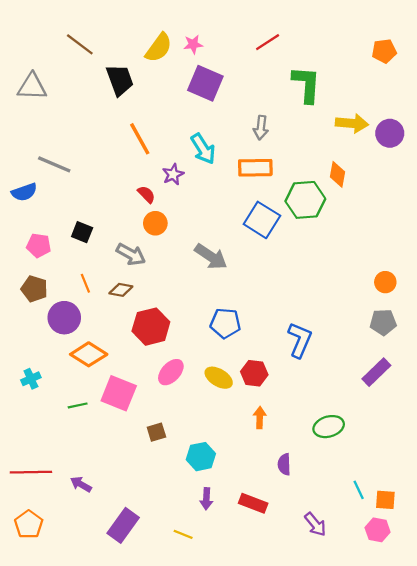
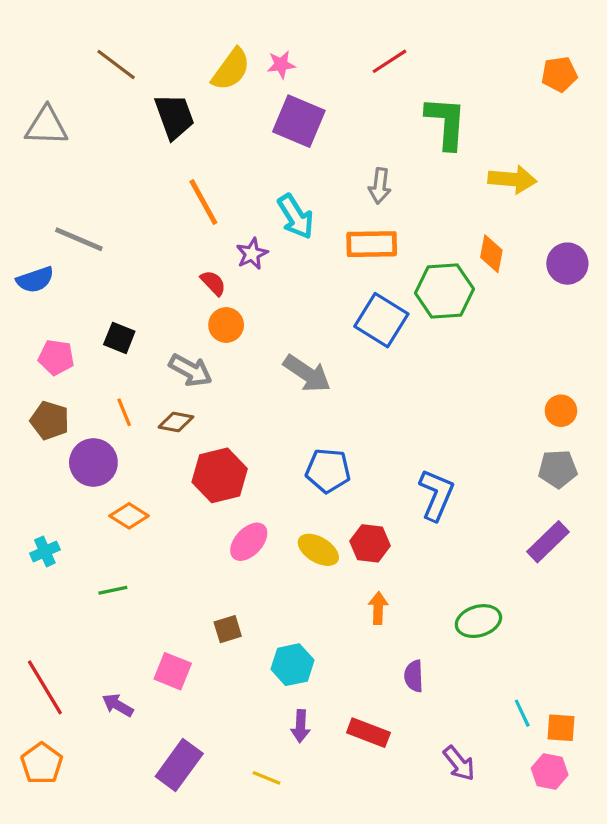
purple circle: (390, 133) -> (567, 264), moved
orange diamond: (89, 354) -> (129, 516), size x0.7
pink square: (119, 393) -> (173, 671), moved, size x0.7
red line: (31, 472) -> (45, 687), turned 60

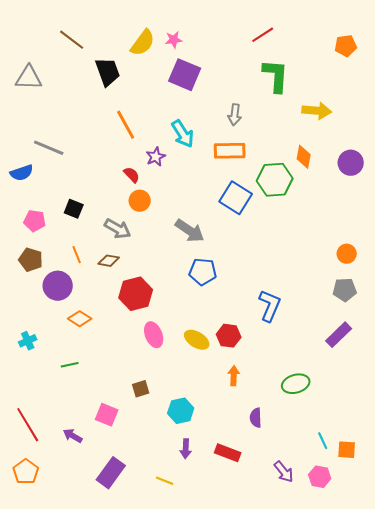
red line: (389, 61) -> (263, 35), moved
blue pentagon: (328, 471) -> (203, 272), moved
pink ellipse: (249, 542) -> (154, 335), turned -65
pink hexagon: (550, 771) -> (320, 477), moved

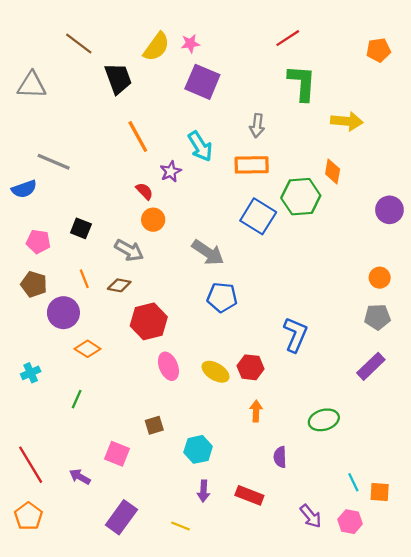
purple circle: (351, 163) -> (389, 210), moved
green line: (70, 365) -> (77, 399), turned -54

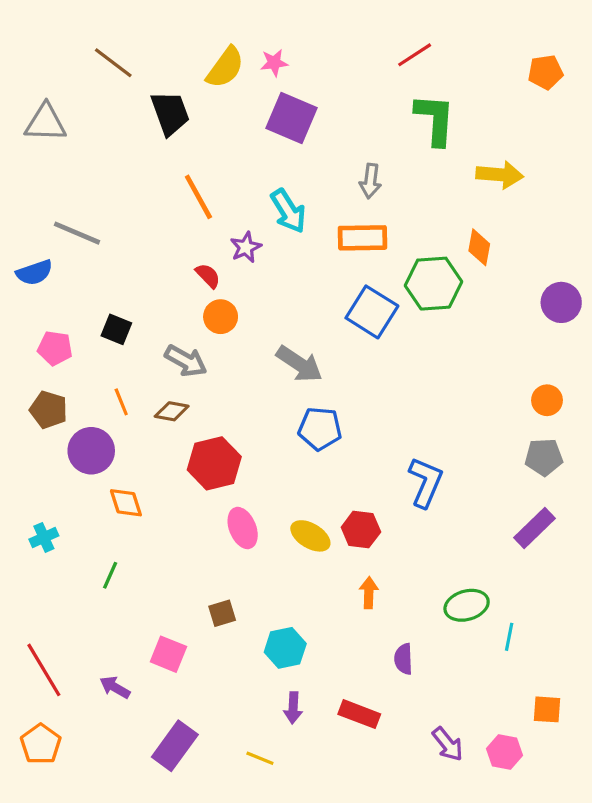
orange diamond: (88, 349) -> (126, 503), turned 40
cyan line: (353, 482) -> (509, 637), moved, turned 36

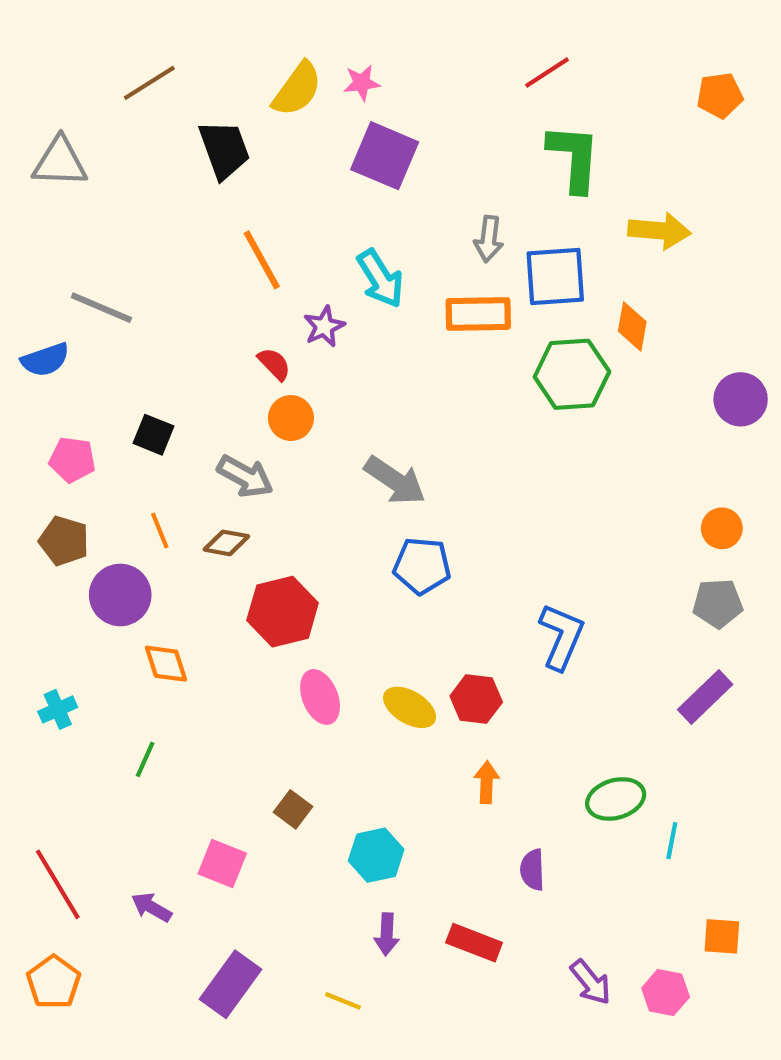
brown line: (113, 63) -> (149, 83), turned -69
blue square: (372, 312) -> (555, 276), moved, turned -36
brown square: (222, 613) -> (293, 809), turned -36

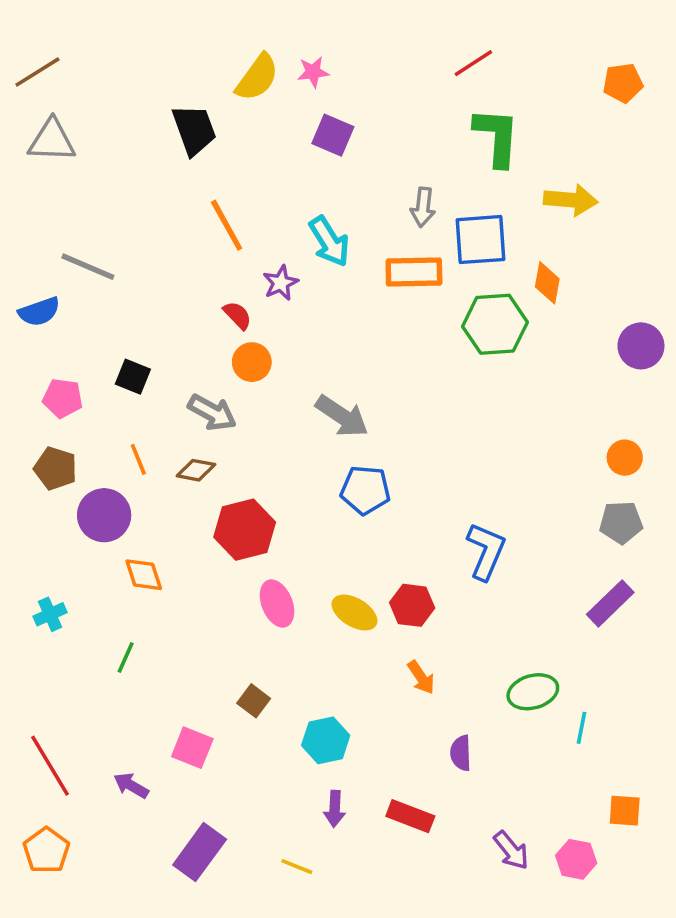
brown line: (149, 83) -> (37, 72), moved
purple square: (385, 156) -> (333, 135), size x0.7
orange arrow: (487, 782) -> (421, 677), turned 144

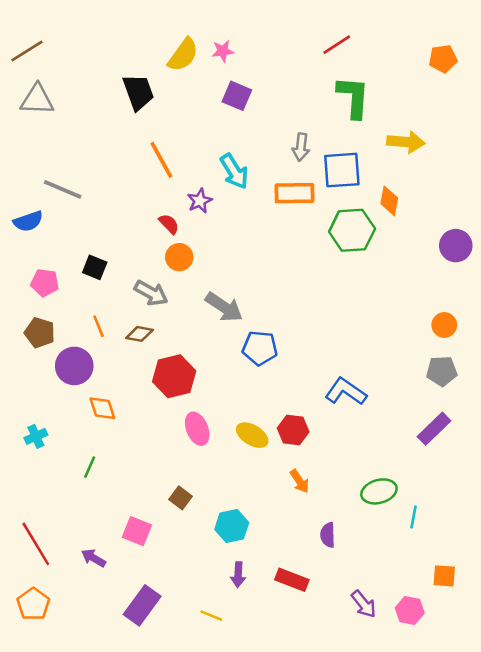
gray arrow: (342, 416) -> (224, 307), moved
blue L-shape: (486, 551) -> (346, 392), turned -78

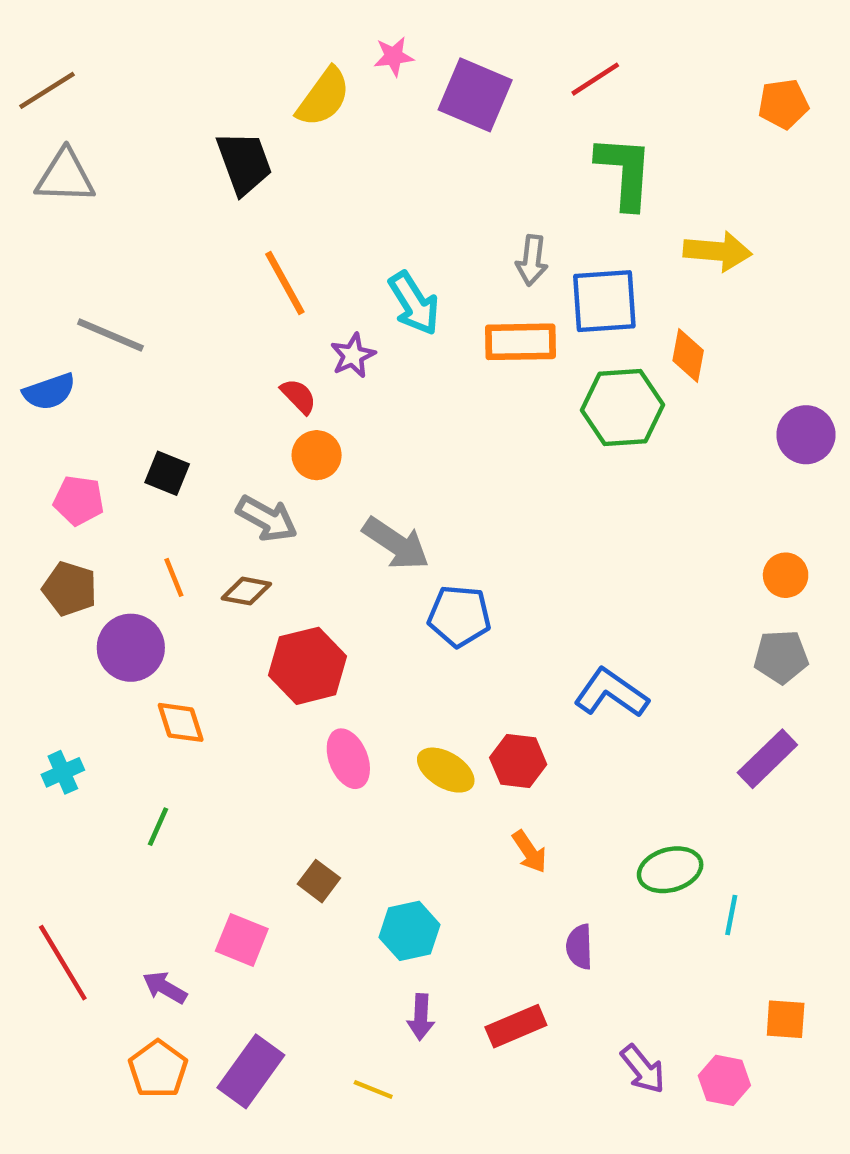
pink star: (223, 51) -> (394, 56), moved
purple square: (237, 96) -> (475, 95), moved, size x1.4
red rectangle: (292, 580) -> (516, 1026), turned -44
orange pentagon: (33, 604) -> (158, 1069), moved

